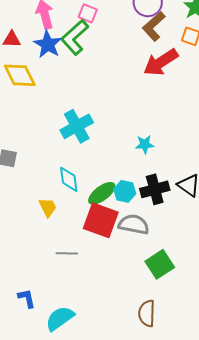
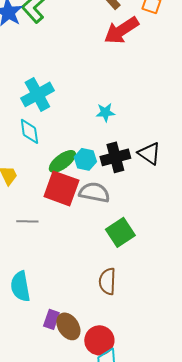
cyan diamond: (69, 179) -> (29, 131), moved
cyan semicircle: (60, 318) -> (20, 286), turned -64

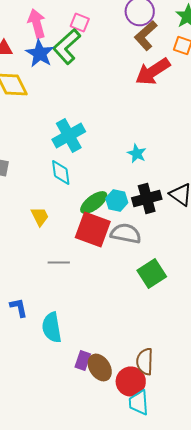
cyan star: (105, 112) -> (137, 154), turned 30
brown semicircle: (107, 281) -> (145, 362), moved

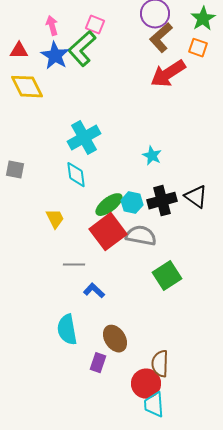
pink arrow: (37, 24) -> (52, 26), size x0.7
red square: (93, 230) -> (108, 232), turned 33
blue L-shape: (19, 308) -> (94, 291), moved, turned -35
brown ellipse: (100, 368) -> (115, 339), moved

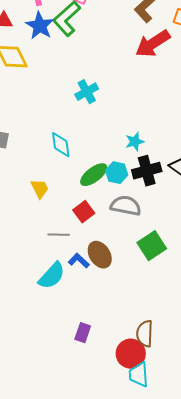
cyan cross: (84, 138) -> (87, 92), moved, size x0.7
cyan star: (152, 156) -> (135, 142), moved, turned 30
red square: (108, 232) -> (84, 212), moved, size x0.6
cyan semicircle: (67, 330) -> (52, 276), moved, turned -128
brown ellipse: (115, 339) -> (100, 255), moved

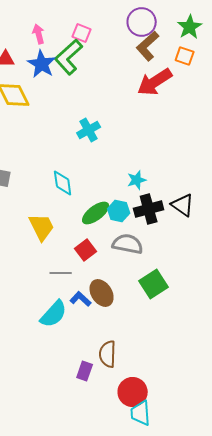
yellow trapezoid: (40, 189) -> (42, 227), size x1.4
brown semicircle: (145, 334) -> (108, 354), moved

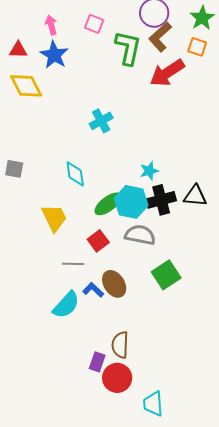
green L-shape: (69, 57) -> (128, 48), moved, turned 144
black triangle: (183, 205) -> (195, 196), turned -30
cyan hexagon: (119, 211) -> (131, 202), size x1.5
red circle: (133, 392) -> (117, 378), moved

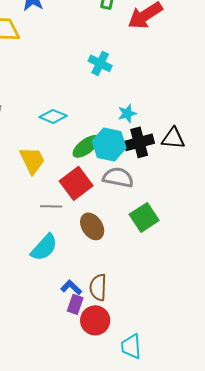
cyan cross: (101, 121) -> (100, 63), moved, turned -35
cyan diamond: (75, 174) -> (53, 116), turned -60
red square: (98, 241) -> (76, 183), size x1.5
blue L-shape: (93, 290) -> (71, 287), moved

